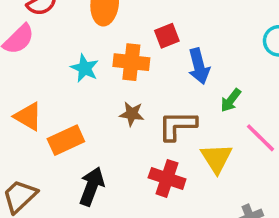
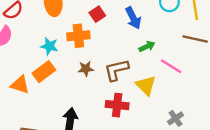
blue arrow: (199, 66) -> (133, 18), moved
green arrow: (231, 100) -> (147, 46), turned -140
orange rectangle: (66, 140) -> (44, 72), moved

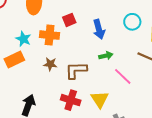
yellow triangle: (146, 85) -> (100, 99), moved

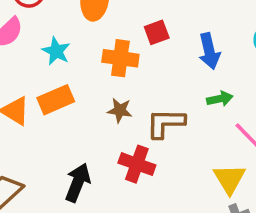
cyan star: (23, 39) -> (56, 51), moved
yellow triangle: (100, 99) -> (229, 179), moved
red cross: (71, 100) -> (137, 164), moved

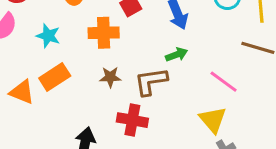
green arrow: (220, 99) -> (176, 55), moved

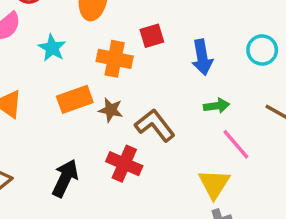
green arrow: (176, 55) -> (217, 106), moved
orange rectangle: (55, 77) -> (75, 99), moved
brown L-shape: (151, 81) -> (155, 125), turned 48

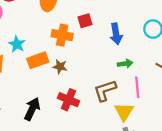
cyan star: (52, 48) -> (17, 44), moved
brown L-shape: (155, 125) -> (105, 90), moved, turned -70
pink line: (236, 144) -> (137, 87), turned 36

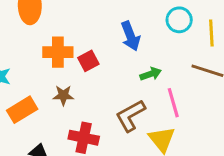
red square: (85, 21) -> (88, 61), moved
orange rectangle: (38, 60) -> (22, 110), moved

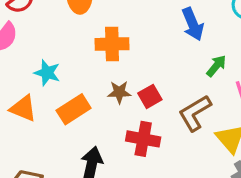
red square: (88, 61) -> (150, 96), moved
green arrow: (151, 74) -> (216, 66), turned -30

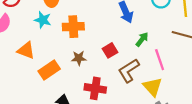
cyan star: (47, 73) -> (43, 20), moved
red square: (150, 96) -> (110, 50), moved
orange triangle: (23, 108) -> (26, 50), moved

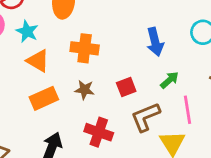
cyan star: (43, 20) -> (27, 31), moved
orange triangle: (26, 50) -> (38, 61), moved

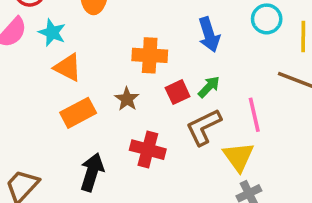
orange cross: (85, 48) -> (150, 55), moved
green arrow: (170, 80) -> (209, 87), moved
brown star: (85, 90) -> (127, 99), turned 30

